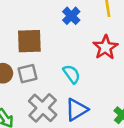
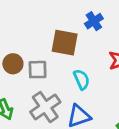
brown square: (29, 41) -> (65, 43), moved

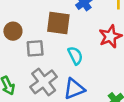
brown circle: (13, 64) -> (13, 31), moved

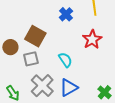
brown square: (58, 23) -> (35, 36), moved, turned 30

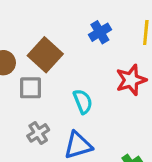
gray cross: (42, 86) -> (38, 133), size x0.6

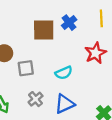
brown square: (45, 55) -> (44, 30), moved, turned -35
cyan semicircle: (83, 102) -> (64, 73), turned 96

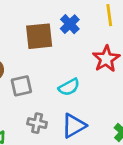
gray cross: (36, 99) -> (37, 123), turned -32

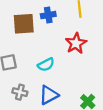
blue cross: (70, 24) -> (48, 15), turned 32

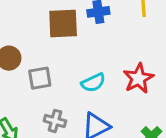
red star: (76, 43) -> (138, 78), moved

